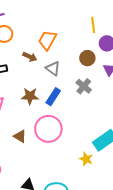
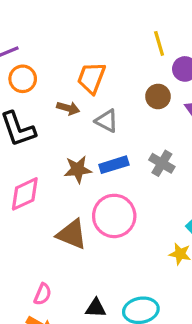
gray cross: (84, 86) -> (162, 163), moved
blue rectangle: (53, 97) -> (114, 165), turned 48
brown triangle: (20, 136) -> (72, 234), size x1.5

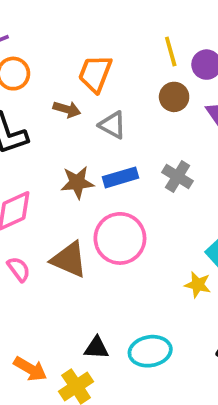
yellow line: (159, 43) -> (171, 52), moved
pink semicircle: (43, 294) -> (19, 269), moved, turned -60

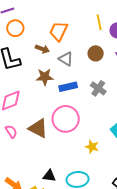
brown circle: (174, 97) -> (96, 53), moved
brown star: (77, 182) -> (45, 77), moved
yellow star: (198, 285) -> (92, 147), moved

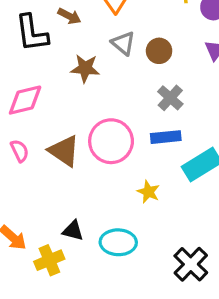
brown arrow: (42, 49) -> (69, 16), moved
brown circle: (96, 53) -> (159, 51), moved
blue rectangle: (68, 87) -> (166, 137), moved

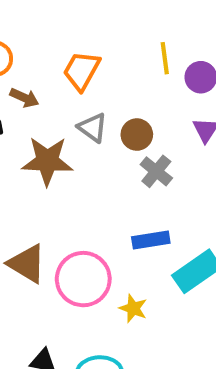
brown star: (85, 68) -> (47, 161), size x1.4
gray cross: (170, 98) -> (156, 171), moved
pink circle: (111, 141) -> (83, 279), moved

